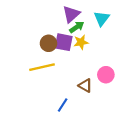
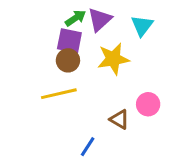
green arrow: (77, 27) -> (76, 18), moved
purple square: (64, 42) -> (69, 41), moved
yellow star: (81, 42) -> (113, 59), size x1.5

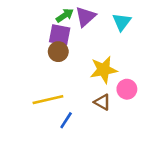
yellow star: (113, 59) -> (104, 70), moved
yellow line: (59, 94) -> (48, 100), moved
blue line: (88, 147) -> (66, 120), moved

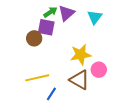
brown circle: (58, 52) -> (34, 38), moved
brown triangle: (102, 102) -> (80, 80), size x1.5

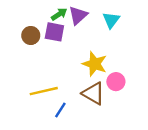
brown circle: (34, 38) -> (31, 35), moved
yellow star: (81, 55) -> (95, 64), turned 30

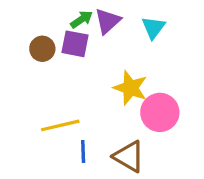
pink circle: (116, 82) -> (160, 112), size x1.5
brown triangle: (93, 93) -> (129, 156), moved
blue line: (60, 110) -> (83, 152), turned -35

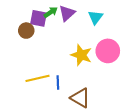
purple square: (75, 44) -> (38, 18), moved
pink circle: (160, 112) -> (108, 51), moved
blue line: (83, 152) -> (58, 83), moved

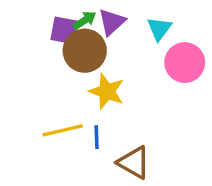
brown circle: (26, 31) -> (85, 51), moved, size x1.6
pink circle: (108, 51) -> (185, 63), moved
yellow star: (81, 55) -> (107, 91), moved

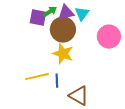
purple triangle: (112, 22) -> (66, 13), turned 30
cyan triangle: (159, 29) -> (82, 14), moved
brown circle: (85, 51) -> (63, 30), moved

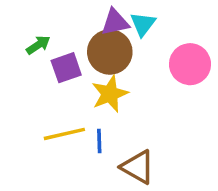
green arrow: (50, 12) -> (38, 45), moved
purple square: (38, 18) -> (66, 68), moved, turned -30
yellow star: (63, 54) -> (110, 94), turned 30

